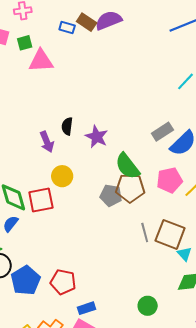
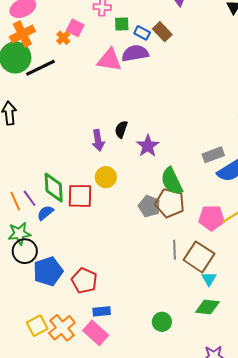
purple semicircle: (109, 20) -> (135, 53), moved
green square: (25, 43) -> (122, 24), moved
pink pentagon: (169, 180) -> (212, 218), moved

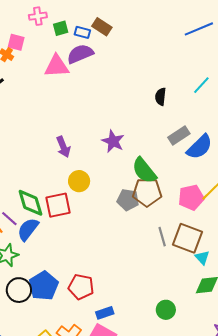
black semicircle: (121, 129) -> (161, 97), moved
blue semicircle: (45, 213) -> (28, 229), size x1.4
black circle: (25, 251) -> (19, 290), moved

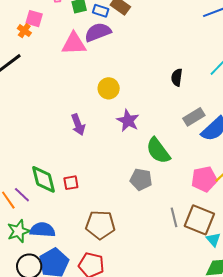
yellow circle: (79, 181) -> (109, 88), moved
brown pentagon: (147, 192) -> (100, 225), moved
red square: (58, 205) -> (71, 183), size x0.6
blue semicircle: (28, 229) -> (43, 230), moved, turned 55

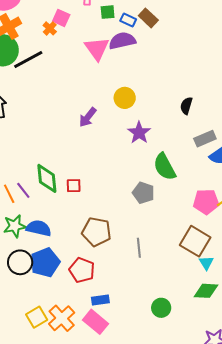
pink triangle: (74, 44) -> (97, 49), turned 48
black semicircle: (177, 77) -> (186, 106), moved
purple arrow: (78, 125) -> (88, 117), moved, turned 50
gray line: (174, 217) -> (139, 248), moved

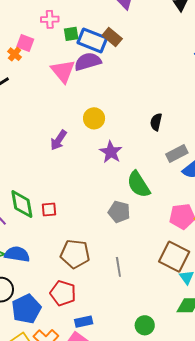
blue rectangle: (128, 20) -> (92, 40), size x1.8
blue pentagon: (45, 262) -> (26, 309), moved

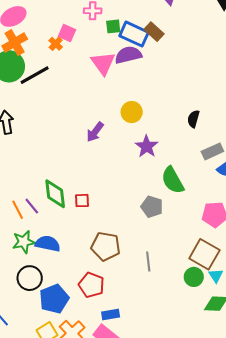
green circle: (145, 325) -> (194, 277), moved

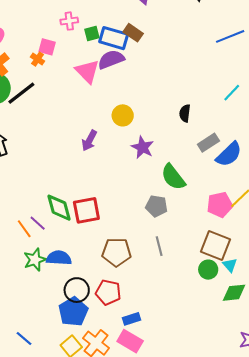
red square: (82, 201) -> (86, 210), size x1.8
gray line: (148, 262) -> (159, 246), moved
black circle: (30, 278) -> (77, 290), moved

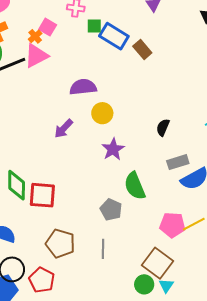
brown rectangle: (133, 33) -> (142, 49), moved
purple semicircle: (111, 59) -> (83, 87), moved
pink triangle: (87, 71) -> (36, 56), moved, turned 32

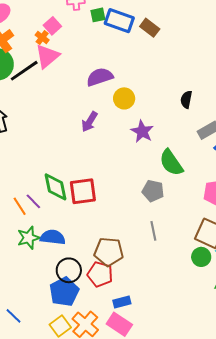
pink square: (48, 27) -> (52, 26), turned 30
brown pentagon: (60, 243) -> (109, 252), moved

